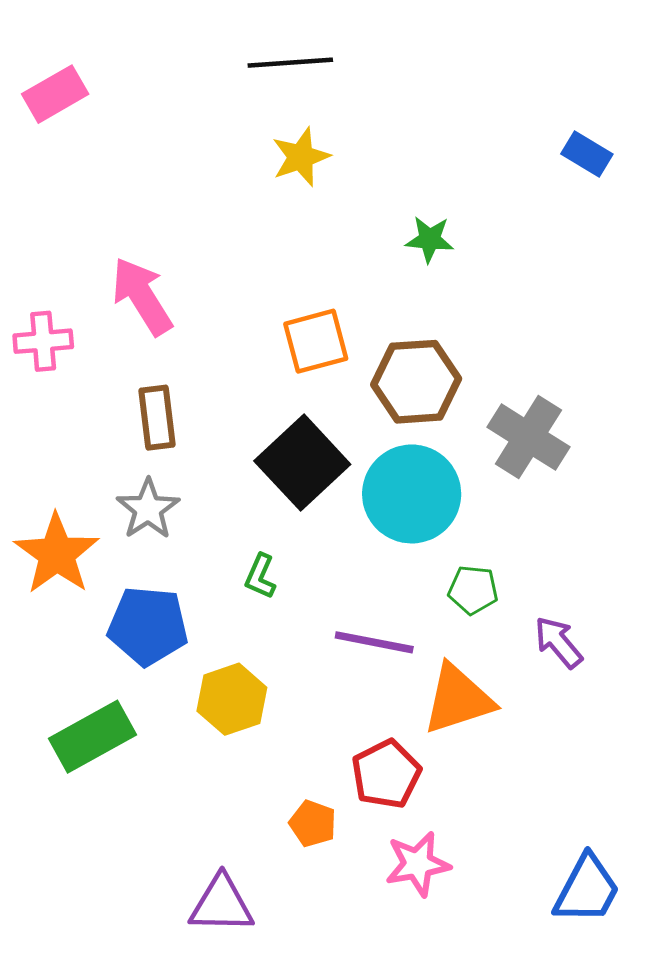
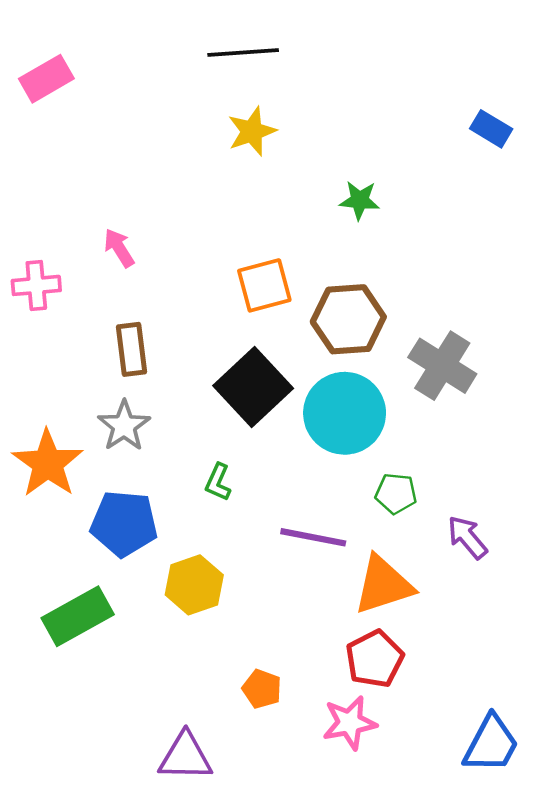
pink arrow: (142, 296) -> (119, 248), size x0.6
red pentagon: (386, 774) -> (375, 659), moved

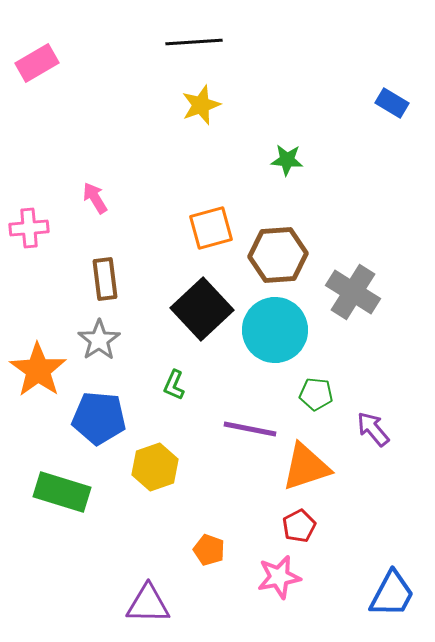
green rectangle: (78, 616) -> (62, 492), turned 46
red pentagon: (375, 659) -> (299, 526), size x0.7

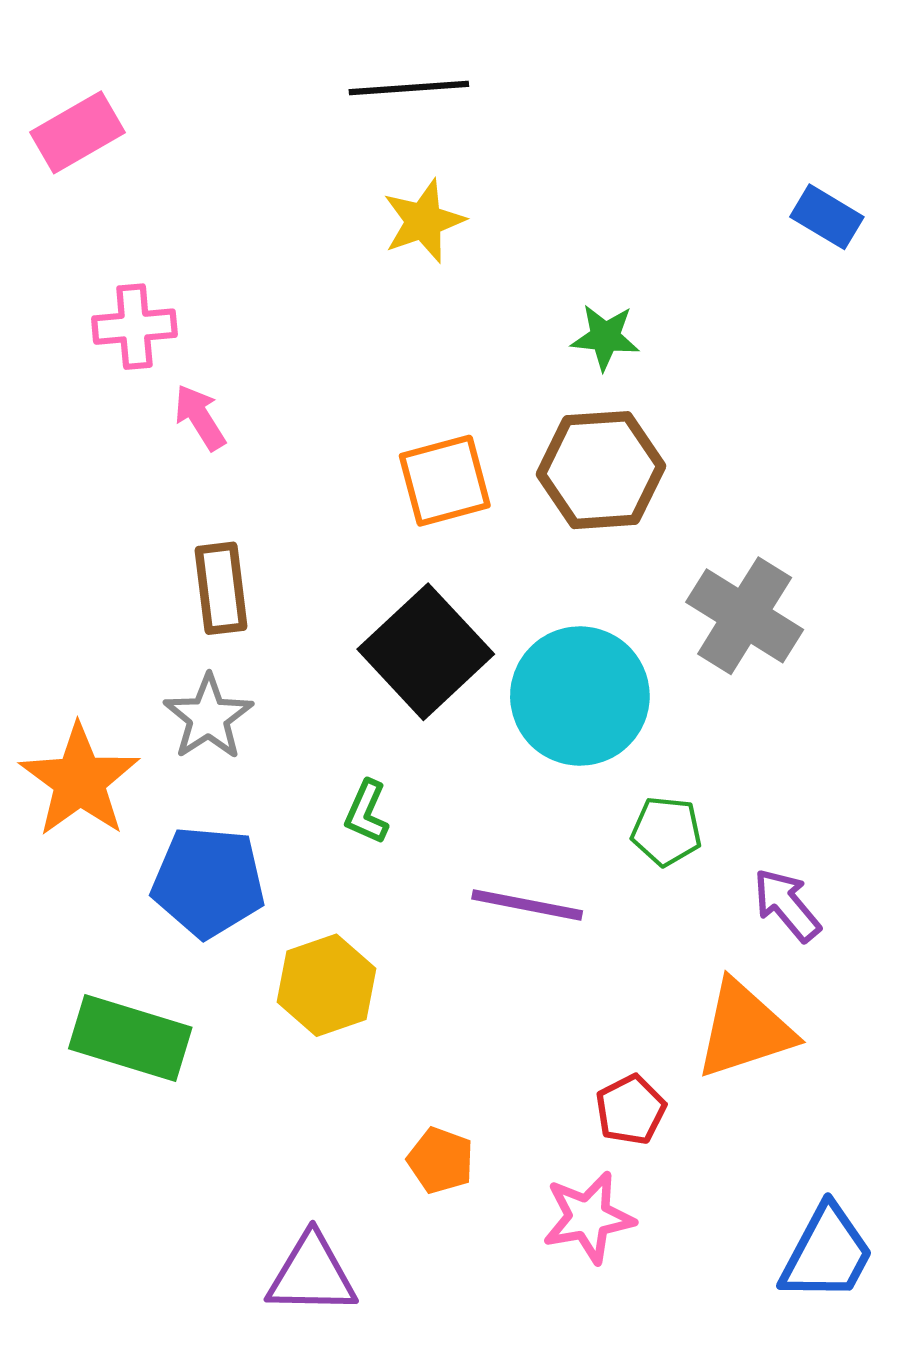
pink cross: (29, 228) -> (134, 327), moved
brown hexagon: (278, 255) -> (601, 470), moved
orange triangle: (306, 467) -> (745, 1030), moved

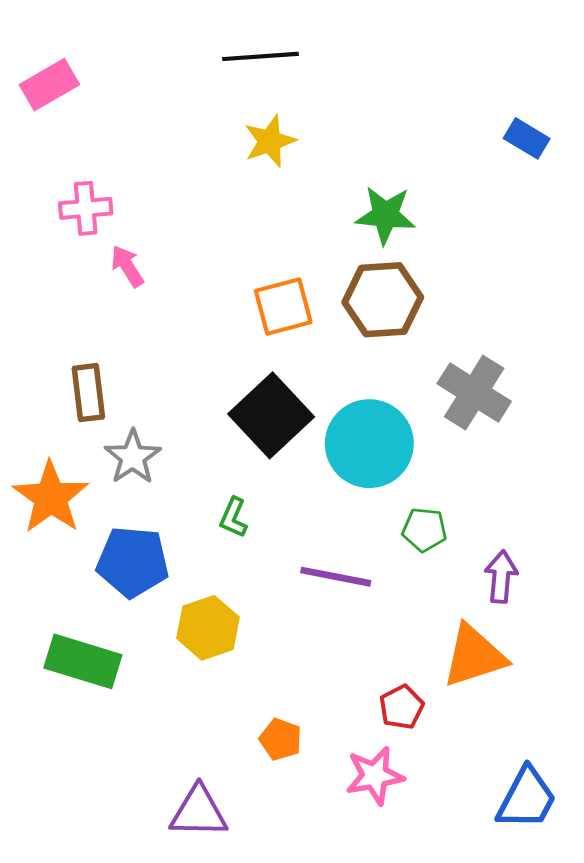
green star: (605, 337) -> (385, 215), size x1.4
brown rectangle: (221, 588) -> (88, 393), moved
purple arrow: (787, 905) -> (501, 577), turned 45

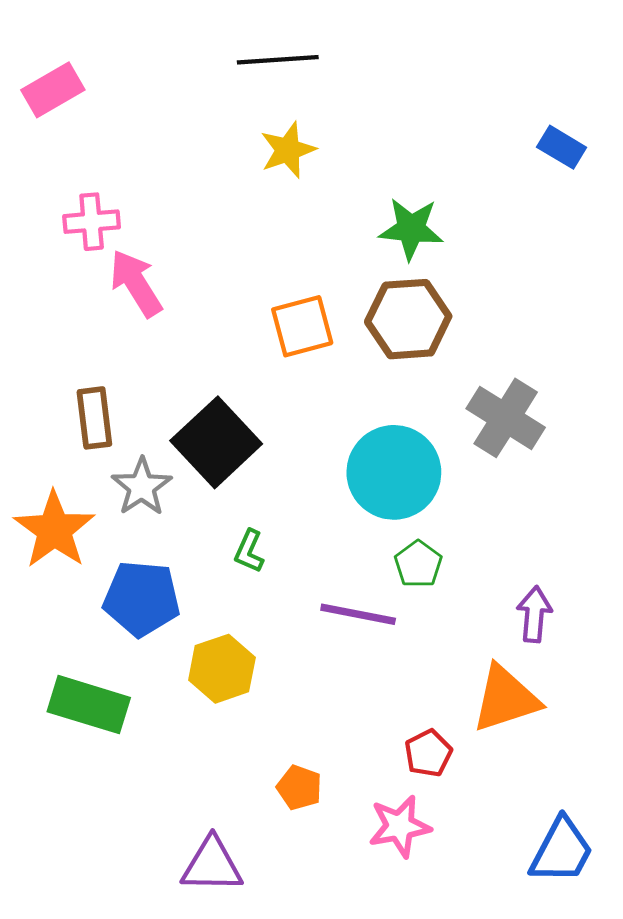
pink arrow: (127, 266) -> (136, 283), size x1.5
black square: (271, 415) -> (216, 442), moved
green pentagon: (424, 530) -> (418, 564), moved, turned 30

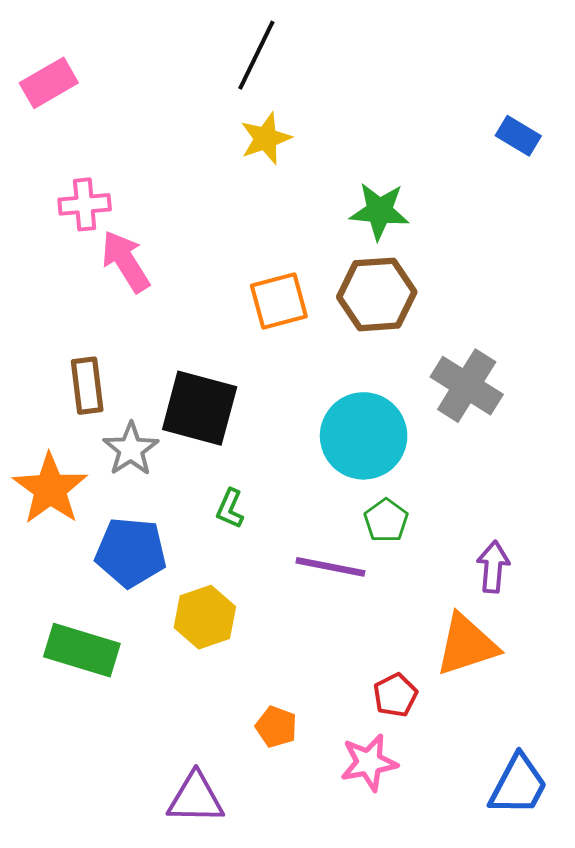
black line: (278, 60) -> (256, 55), turned -60
black square: (216, 442) -> (200, 408), turned -32

